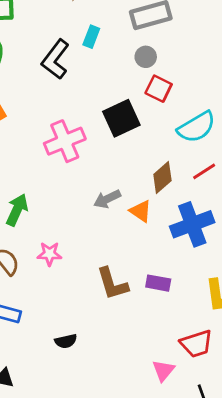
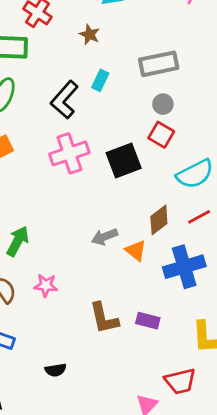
gray circle: (146, 57) -> (163, 104), moved
pink cross: (65, 141) -> (69, 153), moved

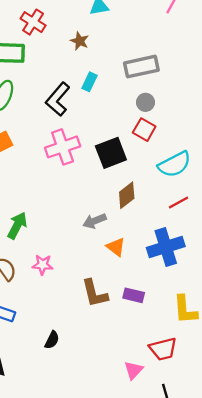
brown diamond: (159, 220) -> (127, 195), moved
orange triangle: (136, 251) -> (116, 247), moved
black semicircle: (56, 370) -> (52, 340), turned -54

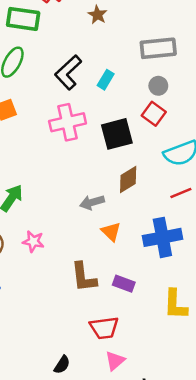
cyan rectangle: (90, 82) -> (106, 80), moved
black semicircle: (52, 340) -> (62, 365), moved
red trapezoid: (163, 349) -> (104, 328), moved

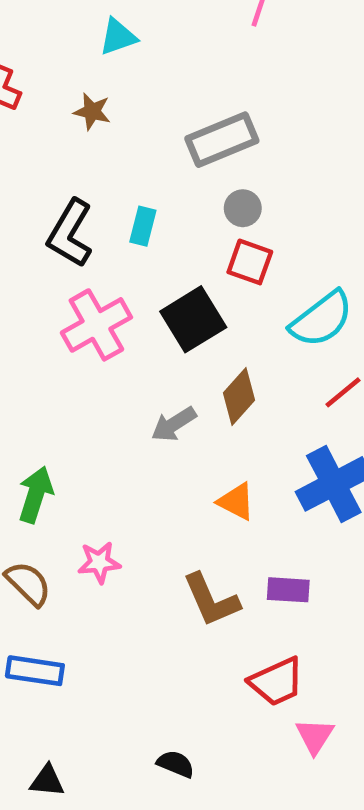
gray arrow: (92, 202) -> (174, 424), moved
black semicircle: (62, 365) -> (176, 764), moved, turned -84

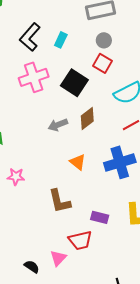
black square: (193, 319) -> (74, 83), turned -36
purple rectangle: (288, 590) -> (100, 217), moved
pink triangle: (315, 736) -> (58, 258), moved

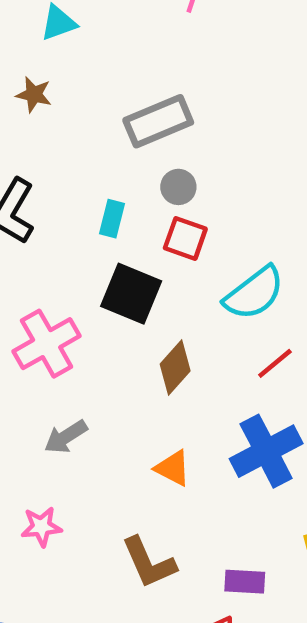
cyan rectangle: (61, 40) -> (112, 219), moved
pink cross: (34, 77) -> (47, 344), moved
gray arrow: (58, 125) -> (66, 437), moved

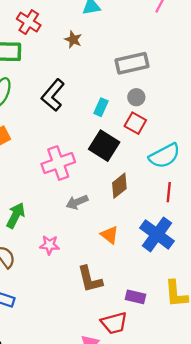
red line: (275, 363) -> (169, 192), turned -54
gray arrow: (66, 437) -> (77, 202), moved
blue cross: (266, 451) -> (157, 234), turned -36
pink star: (41, 527) -> (49, 245), moved

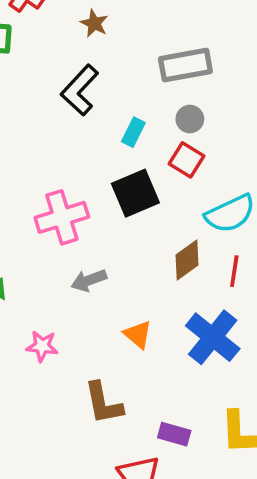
black L-shape: (53, 95) -> (80, 90), moved
black square: (104, 146) -> (135, 193), turned 32
brown diamond: (119, 186) -> (187, 260), moved

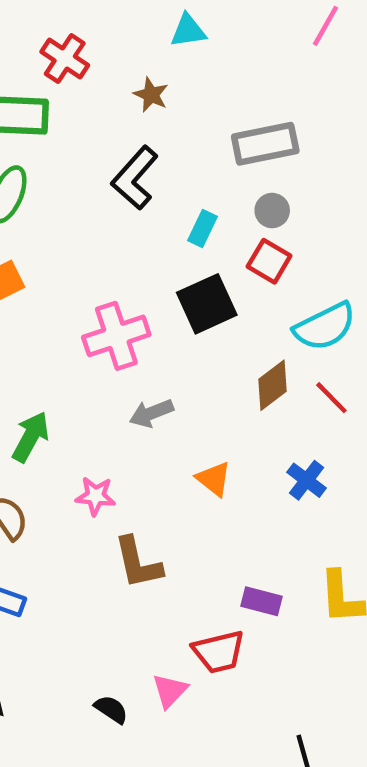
red line: (234, 271) -> (331, 398), turned -52
blue cross: (213, 337) -> (307, 480), size x0.6
brown L-shape: (103, 403) -> (138, 563), moved

